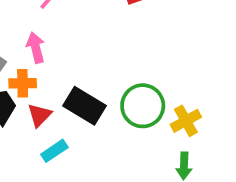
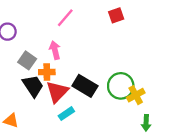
red triangle: (39, 115) -> (57, 92), size x1.5
yellow cross: (186, 121) -> (136, 95), moved

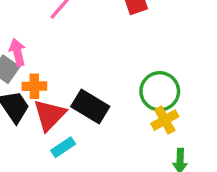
pink arrow: (55, 50) -> (17, 52), moved
green circle: (121, 86) -> (160, 91), moved

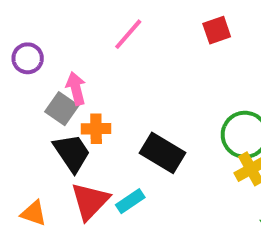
red triangle: (50, 115) -> (90, 201), moved

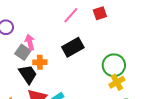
pink line: (128, 34) -> (71, 15), moved
black rectangle: (162, 153) -> (73, 47), moved, turned -60

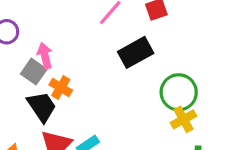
black rectangle: (73, 47) -> (136, 52), moved
orange cross: (40, 62) -> (61, 88), turned 32

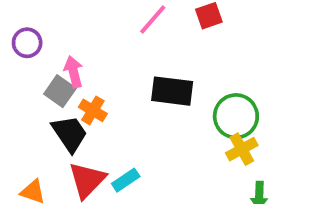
black rectangle: (136, 52) -> (172, 91), moved, turned 36

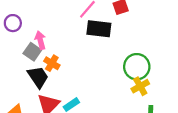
black rectangle: (172, 91) -> (99, 29), moved

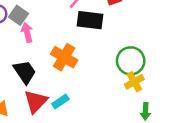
gray square: (32, 52) -> (18, 15), moved
orange cross: (52, 63) -> (64, 57), moved, size x1.5

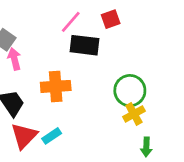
orange cross: (64, 57) -> (56, 86), turned -35

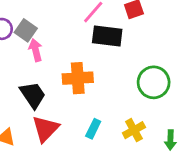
yellow cross: (134, 114) -> (134, 130), moved
cyan rectangle: (52, 136) -> (93, 129), moved, turned -30

